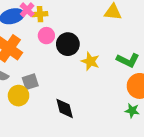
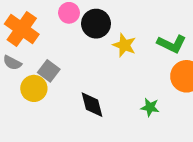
gray square: (30, 82) -> (49, 71), turned -35
green star: (132, 111) -> (150, 107), moved

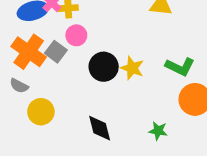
black circle: (96, 24) -> (104, 67), moved
gray square: (49, 71) -> (56, 52), moved

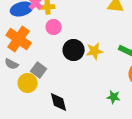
gray square: (56, 52) -> (39, 70), moved
yellow star: (132, 68) -> (95, 51), turned -30
black diamond: (100, 128) -> (59, 102), moved

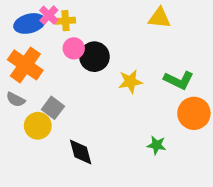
black circle: (74, 50) -> (94, 57), moved

